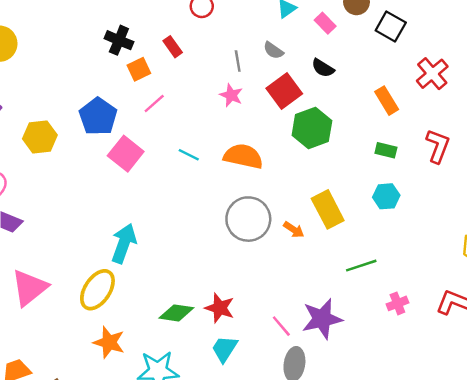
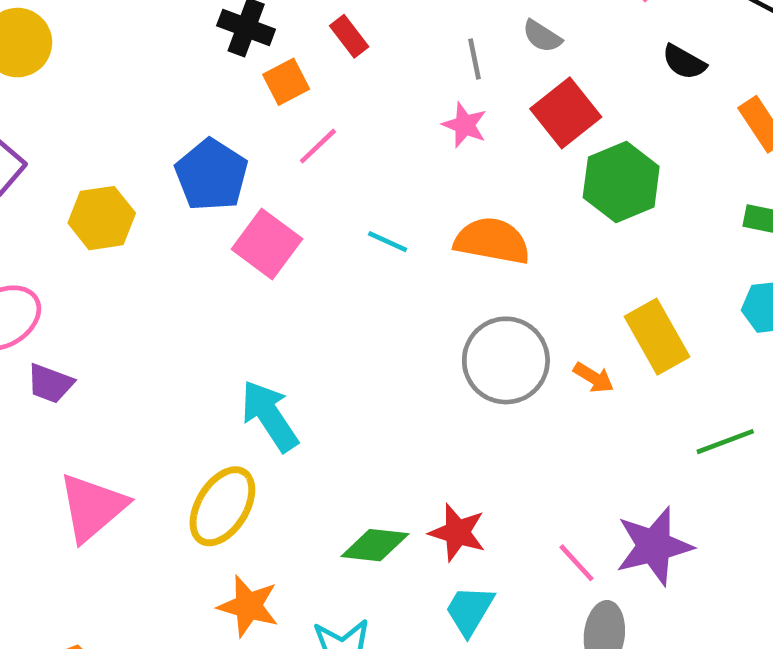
black semicircle: (323, 68) -> (684, 62), moved
cyan arrow: (124, 243) -> (269, 416), turned -51

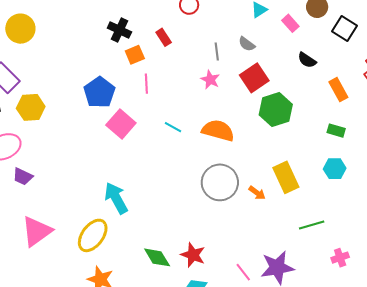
pink line: (318, 146) -> (146, 84), turned -54
yellow hexagon: (102, 218) -> (31, 107), moved
green diamond: (375, 545) -> (157, 257), turned 48

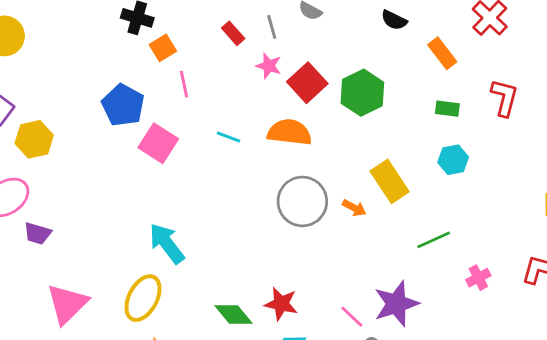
red rectangle: (164, 37) -> (233, 33), moved
red square: (254, 78) -> (307, 83), moved

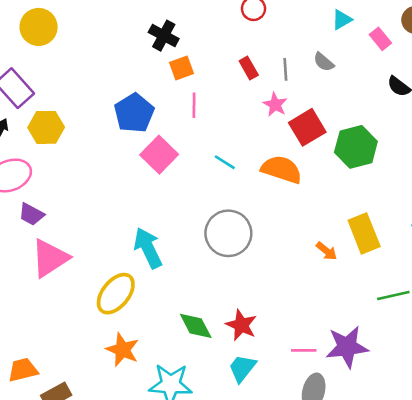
gray circle: (302, 201) -> (228, 233), moved
pink triangle: (67, 304) -> (50, 258), moved
pink line: (352, 317) -> (304, 350), turned -55

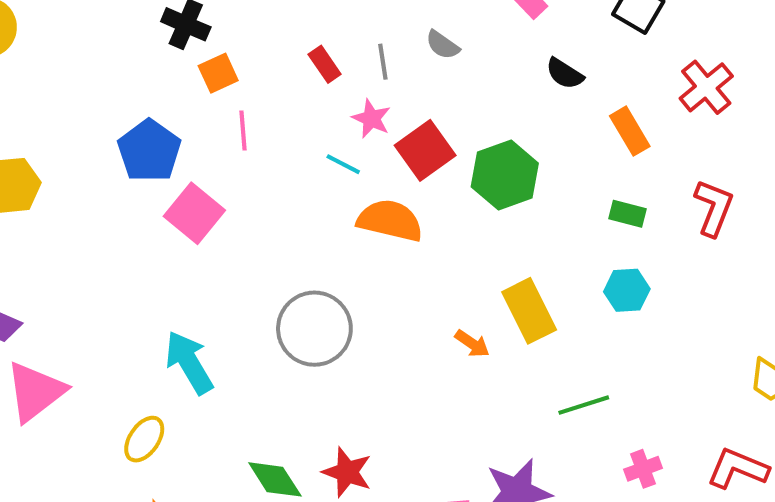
cyan line: (225, 162) -> (343, 164), moved
yellow ellipse: (116, 294) -> (144, 439), size x0.7

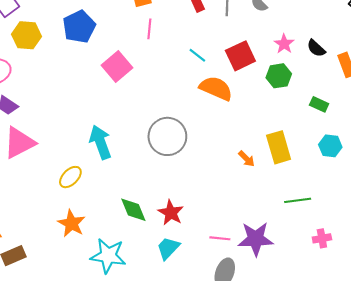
black semicircle: (565, 74) -> (316, 48), moved
pink star: (371, 119) -> (284, 44), moved
blue pentagon: (149, 151) -> (79, 27), moved
green hexagon: (505, 175) -> (279, 76), size x0.7
green rectangle: (627, 214) -> (319, 104), moved

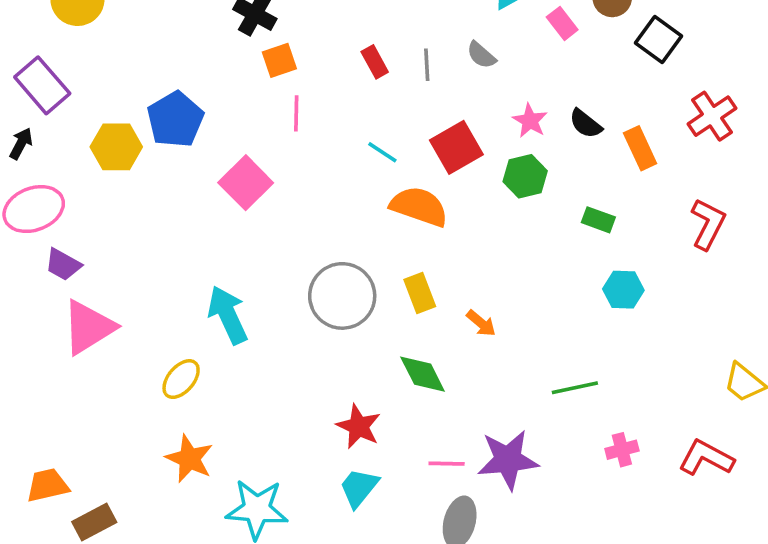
yellow hexagon: (26, 35) -> (116, 147), moved
yellow rectangle: (279, 147) -> (420, 293), moved, size x0.7
green diamond: (133, 210) -> (423, 374), moved

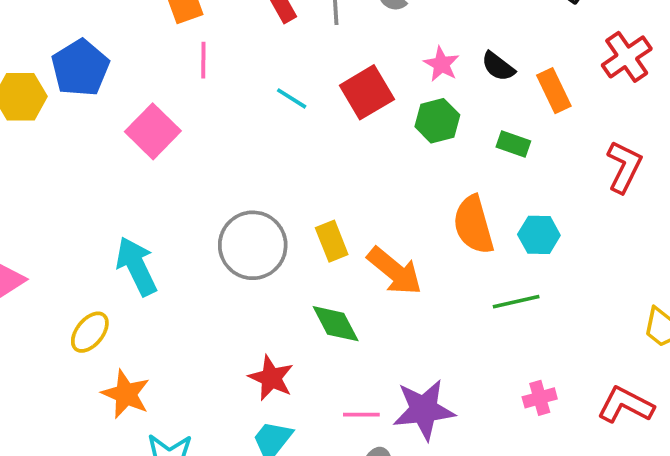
orange semicircle: (419, 206) -> (473, 225), moved, turned -124
green rectangle: (598, 220) -> (513, 144), moved
orange arrow: (481, 323) -> (395, 271), size x1.8
green line: (575, 388) -> (516, 302), moved
orange star: (189, 459) -> (126, 394), moved

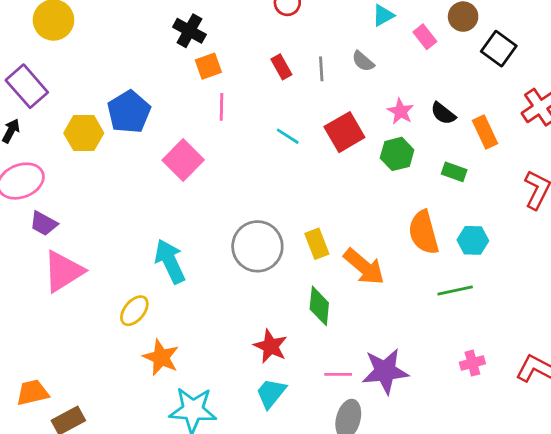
green diamond: (336, 324) -> (319, 306), turned 33

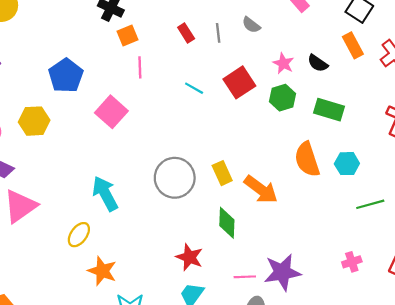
orange rectangle: (485, 132) -> (353, 45), moved
yellow hexagon: (84, 133) -> (34, 121), moved
green rectangle: (454, 172) -> (329, 110), size x1.5
green line: (455, 290) -> (370, 204), moved

